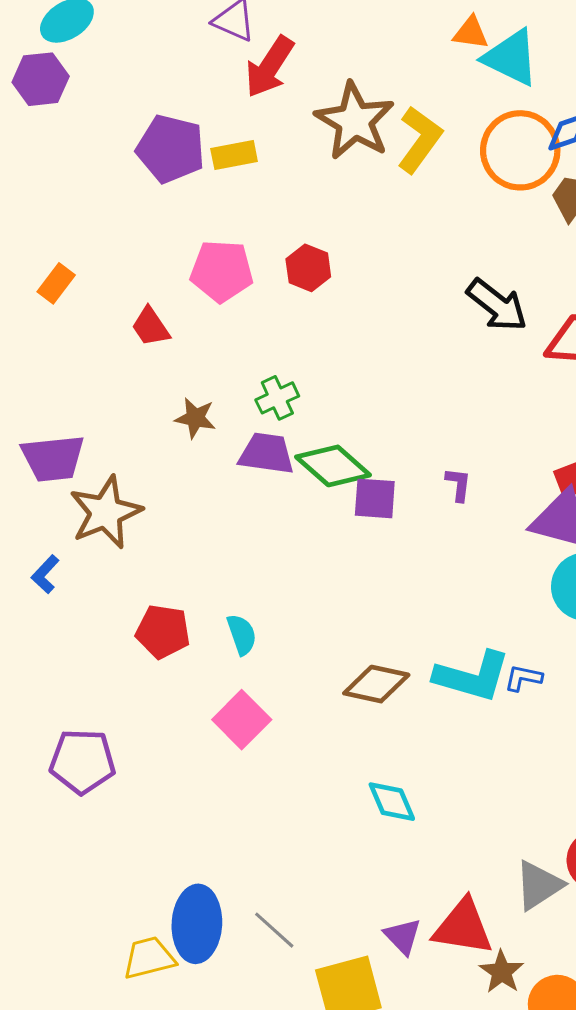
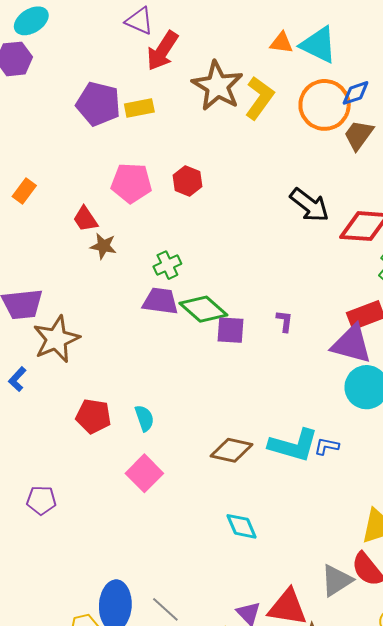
orange triangle: (471, 33) -> (281, 43), moved
brown star: (195, 418) -> (103, 246), moved
purple pentagon: (82, 761) -> (41, 500), size x0.7

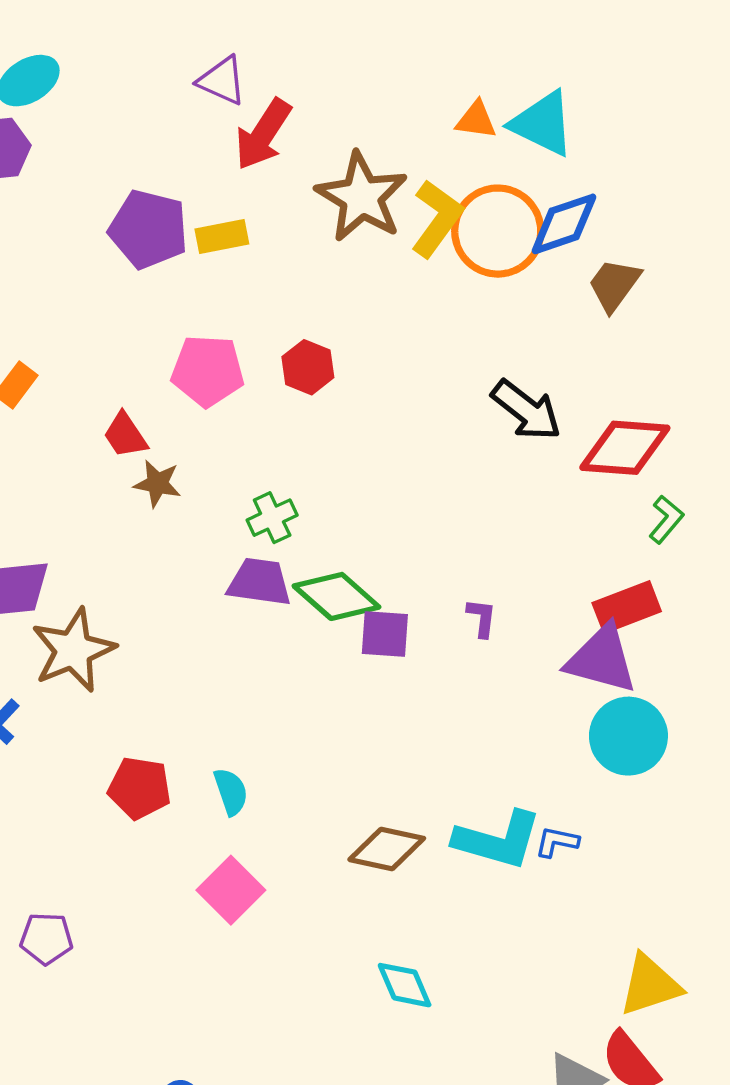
blue diamond: (356, 93) -> (564, 224), moved, size x1.4
orange circle: (325, 105) -> (498, 231), moved

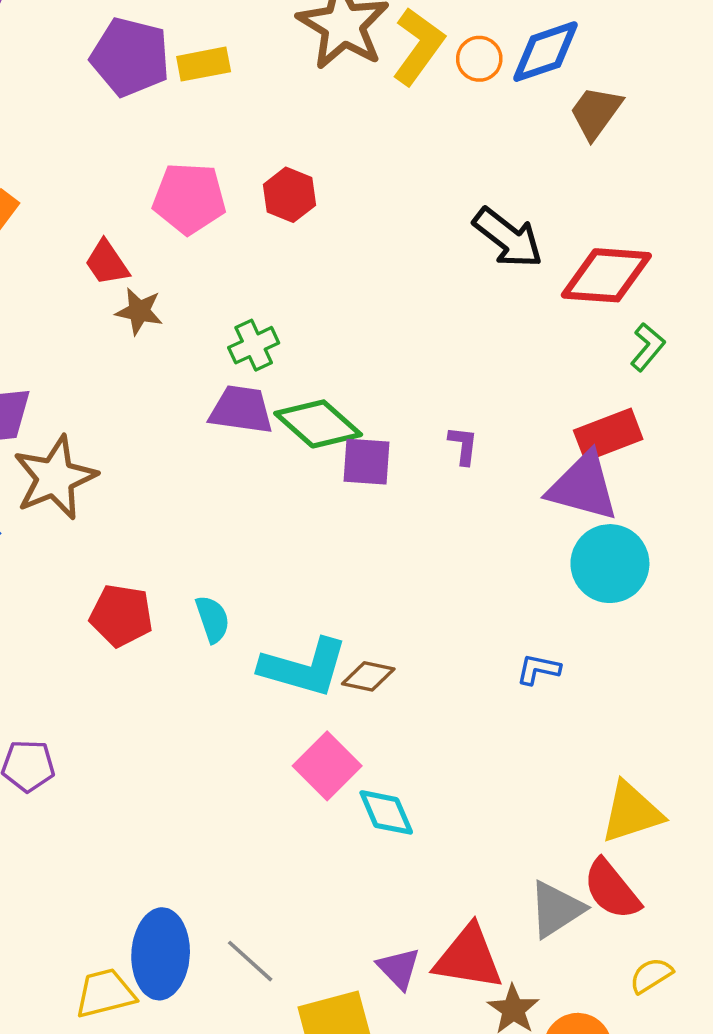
orange circle: (498, 231) -> (479, 59), size x0.5
cyan L-shape: (498, 840) -> (304, 667), moved
brown diamond: (387, 849) -> (368, 676), size x0.7
pink square: (231, 890) -> (327, 766), moved

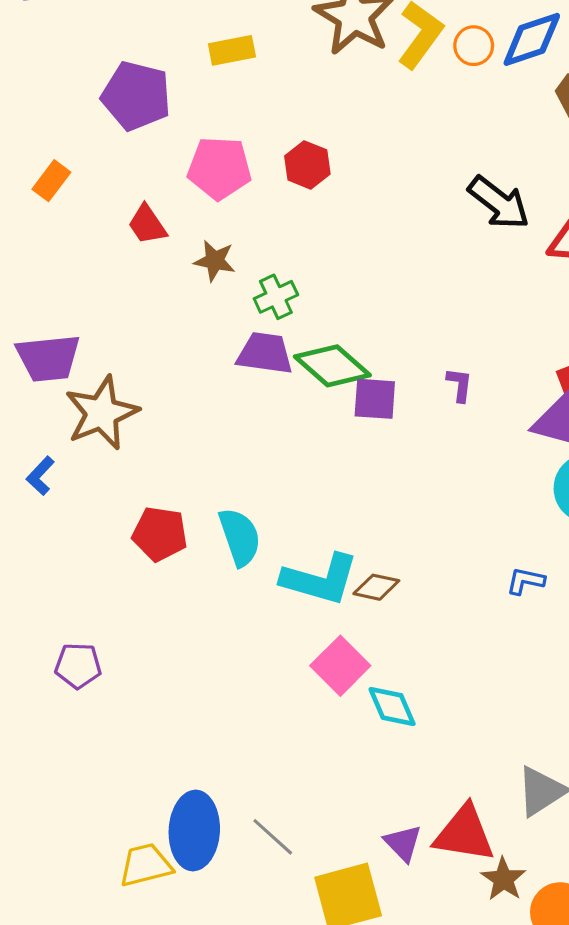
purple pentagon: (130, 57) -> (136, 96), moved
brown star: (139, 311) -> (215, 261), moved
cyan semicircle: (213, 619) -> (240, 537), size x1.4

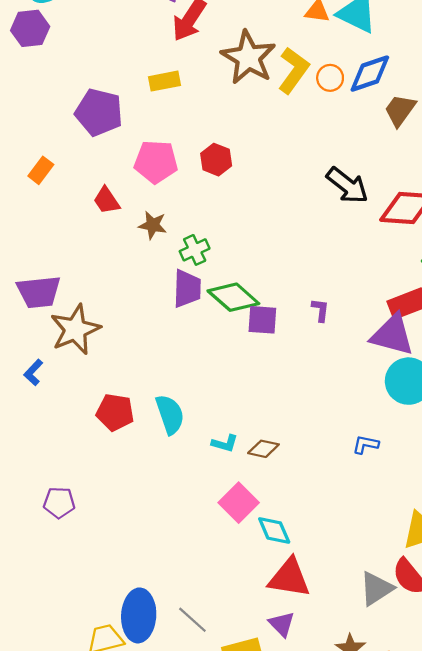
purple trapezoid: (265, 353) -> (187, 289), turned 84
cyan L-shape: (320, 579) -> (225, 443), size x0.5
red triangle: (464, 834) -> (289, 578), moved

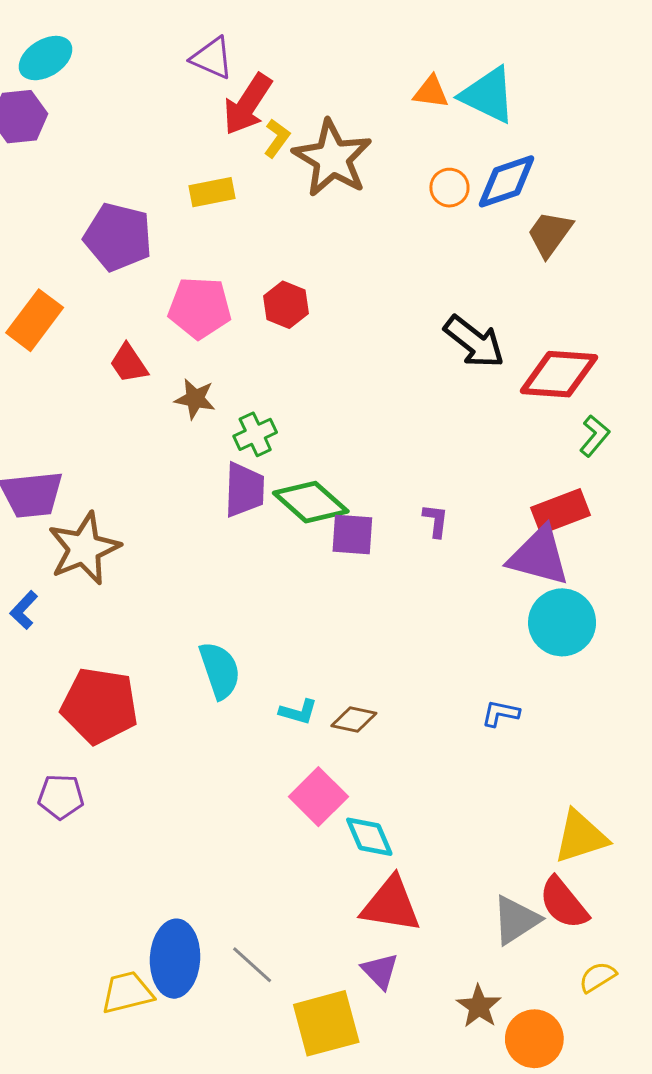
yellow L-shape: (294, 70) -> (277, 138), moved, size x0.6
orange rectangle: (41, 170) -> (35, 320), size x1.5
red pentagon: (115, 412) -> (99, 706), moved, size x1.4

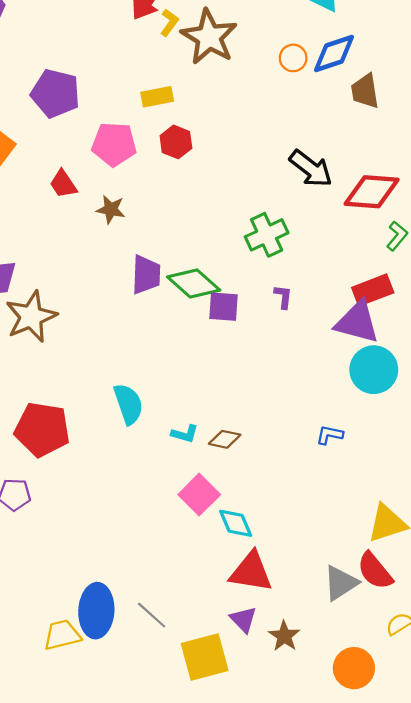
yellow rectangle: (212, 192) -> (157, 97), moved
brown trapezoid: (550, 234) -> (365, 91), turned -45
green cross: (255, 434) -> (267, 235), moved, size x1.4
brown star: (479, 1006) -> (284, 636), moved

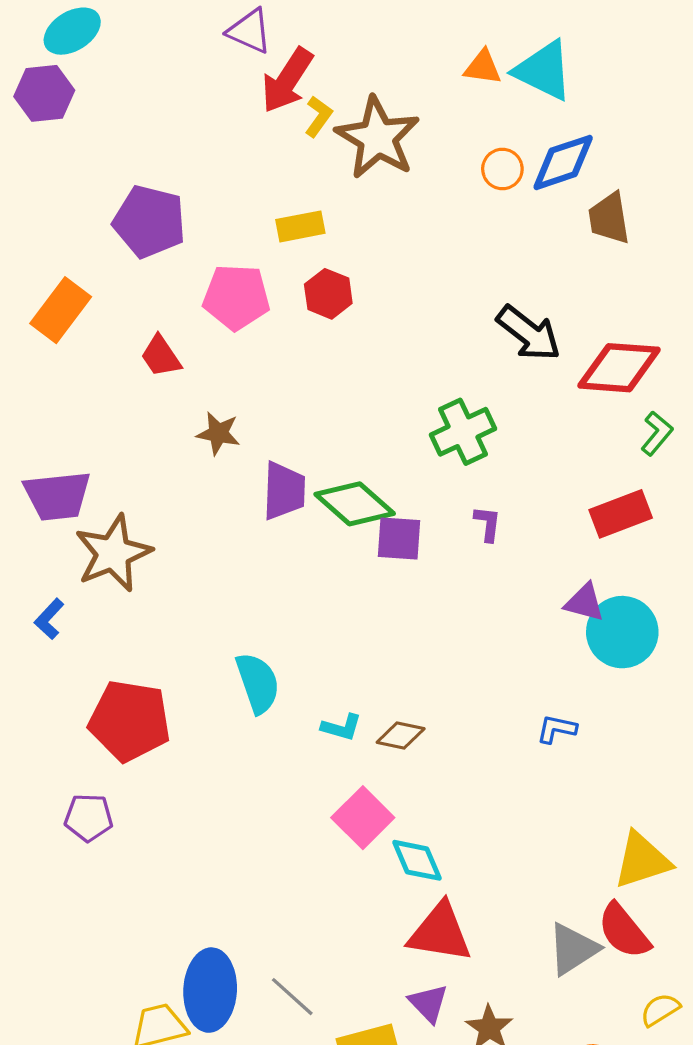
brown star: (111, 209) -> (218, 433), moved
purple triangle: (357, 322) -> (585, 603), moved, size x0.6

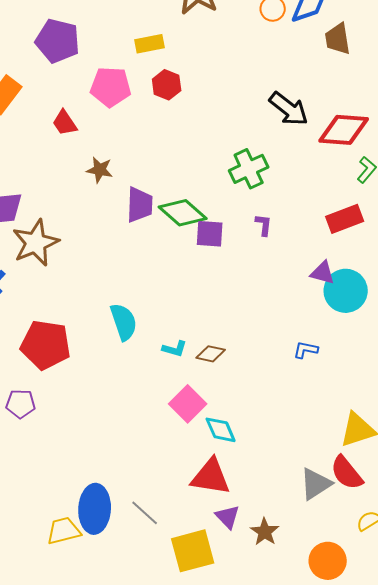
red triangle: (440, 933) -> (211, 477), moved

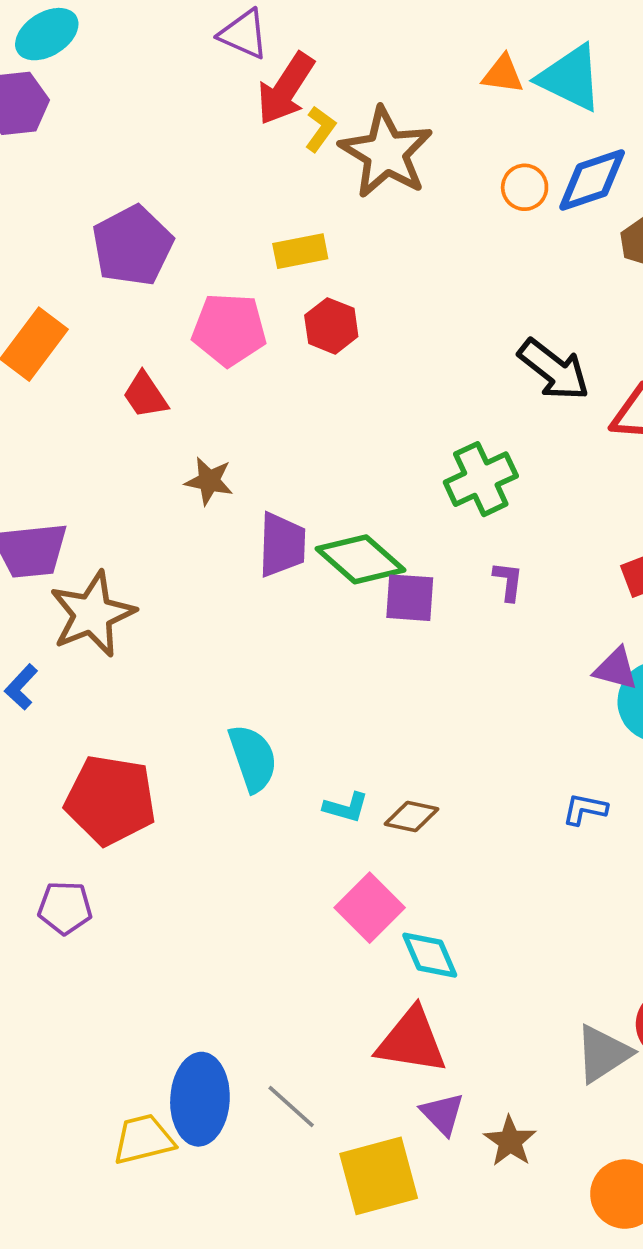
purple pentagon: (58, 41) -> (132, 246), turned 30

